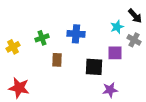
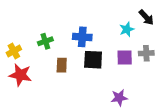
gray cross: (134, 40) -> (146, 53), moved, turned -32
black square: (94, 67) -> (93, 60), moved
red star: (19, 88) -> (20, 75), moved

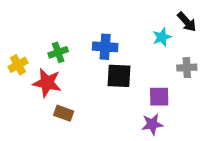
purple square: (125, 58) -> (159, 97), moved
brown rectangle: (62, 65) -> (64, 113), moved, turned -72
red star: (20, 75) -> (47, 83), moved

